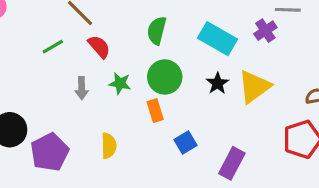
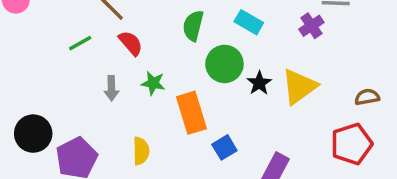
cyan rectangle: (217, 39) -> (249, 22), moved, size x0.7
green circle: (165, 77) -> (224, 64), moved
orange rectangle: (155, 111) -> (191, 113), size x1.6

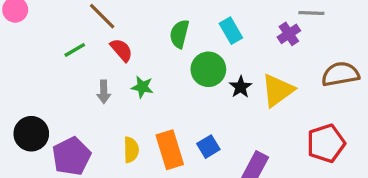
cyan rectangle: (249, 22) -> (231, 31), turned 30
brown semicircle: (367, 97) -> (340, 74), moved, size x1.6
orange rectangle: (191, 113) -> (170, 150), moved

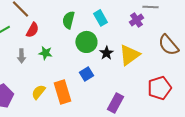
red semicircle: (121, 50) -> (32, 30), turned 70
brown semicircle: (340, 74) -> (168, 45), turned -120
blue square: (208, 147) -> (86, 74), moved
yellow semicircle: (131, 150) -> (38, 92), turned -140

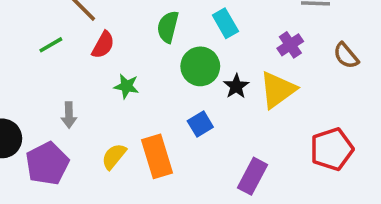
purple cross: (136, 20) -> (290, 45), moved
brown semicircle: (168, 45) -> (346, 56), moved, size x0.7
gray arrow: (21, 56) -> (69, 115), moved

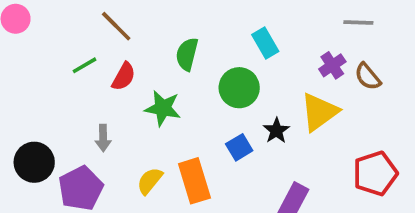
green semicircle: (168, 27) -> (187, 54), moved
red semicircle: (103, 45) -> (124, 77), moved
brown semicircle: (346, 56) -> (368, 77), moved
green star: (126, 86) -> (163, 108), size x1.4
black star: (236, 86) -> (276, 131), moved

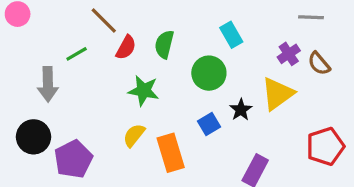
red semicircle: (124, 77) -> (126, 48), moved
gray arrow: (103, 138) -> (48, 84), moved, size x1.5
yellow semicircle: (150, 181) -> (134, 135), moved

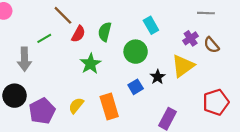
green star: (144, 91) -> (90, 64), turned 30
yellow semicircle: (134, 135) -> (76, 105), moved

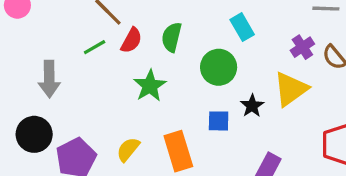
green line: (44, 38) -> (95, 47), moved
blue square: (136, 87) -> (219, 121), turned 32

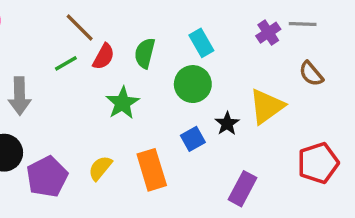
cyan rectangle: (242, 27) -> (201, 43), moved
purple cross: (302, 47) -> (268, 33), moved
blue square: (219, 121) -> (193, 139), turned -30

